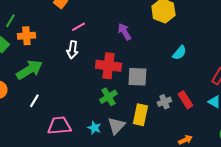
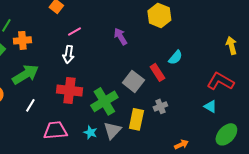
red cross: (108, 66) -> (69, 90), moved
gray square: (137, 77) -> (133, 81), turned 35
green cross: (108, 97) -> (104, 101), size x1.5
red rectangle: (185, 100) -> (157, 72), moved

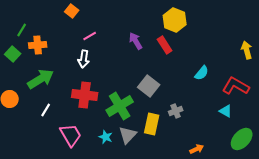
cyan semicircle: (175, 57) -> (202, 73), moved
red rectangle: (157, 72) -> (165, 45), moved
pink trapezoid: (55, 130) -> (71, 135), turned 65

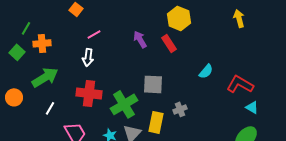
yellow arrow: (247, 50) -> (239, 18), moved
gray square: (149, 86) -> (153, 84), turned -35
cyan triangle: (226, 111) -> (252, 107), moved

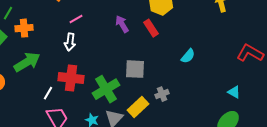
red L-shape: (240, 84) -> (250, 53), moved
white line: (50, 108) -> (48, 93), moved
yellow rectangle: (156, 122) -> (138, 107), turned 35

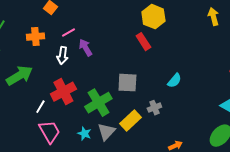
purple arrow: (122, 24) -> (85, 48), moved
orange cross: (24, 28) -> (35, 37), moved
cyan semicircle: (188, 56) -> (174, 81), moved
red cross: (71, 78) -> (63, 92), turned -35

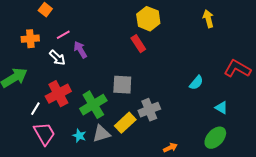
white arrow: (62, 56) -> (57, 58), turned -54
cyan semicircle: (174, 81) -> (196, 83), moved
gray cross: (154, 108) -> (149, 110), size x1.5
gray triangle: (106, 132) -> (101, 134), turned 30

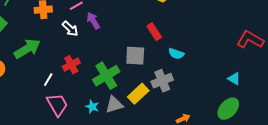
red rectangle: (138, 44) -> (154, 32), moved
cyan semicircle: (196, 83) -> (176, 54), moved, turned 70
red cross: (58, 94) -> (71, 65), size x0.7

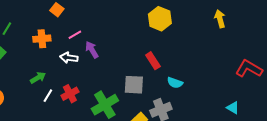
white arrow: (70, 29) -> (69, 58), turned 144
green arrow: (27, 49) -> (38, 78), moved, size x0.6
white line: (48, 80) -> (48, 96), moved

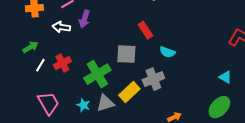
purple arrow: (92, 50) -> (84, 19), turned -132

